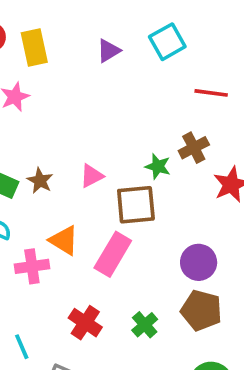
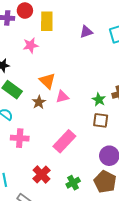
brown star: (40, 181) -> (39, 102), moved
brown square: (136, 205) -> (101, 120), moved, size x0.7
orange triangle: (64, 240) -> (47, 81), moved

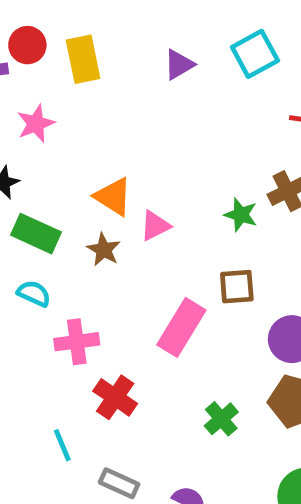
pink star: (31, 45) -> (36, 124), moved
brown square: (101, 120) -> (237, 287), moved
red cross: (42, 175) -> (115, 397), moved

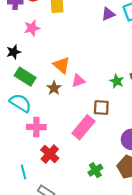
purple triangle: (179, 64) -> (108, 14), moved
brown square: (237, 287) -> (101, 108), moved
cyan semicircle: (34, 293) -> (20, 103), size x1.5

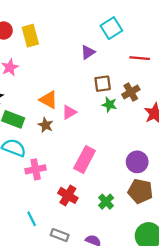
purple triangle: (108, 14) -> (88, 52), moved
brown square: (101, 108) -> (103, 84), moved
red cross: (50, 154) -> (68, 195), moved

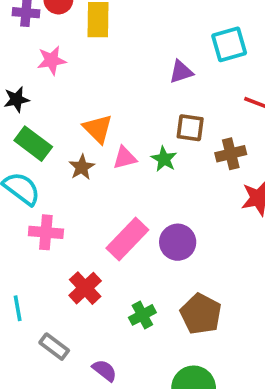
green star: (109, 105) -> (164, 159), moved
purple circle: (137, 162) -> (178, 242), moved

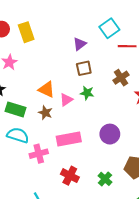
cyan square: (229, 44) -> (109, 28), moved
brown square: (190, 128) -> (84, 68), moved
pink rectangle: (127, 239) -> (69, 139), moved, turned 55

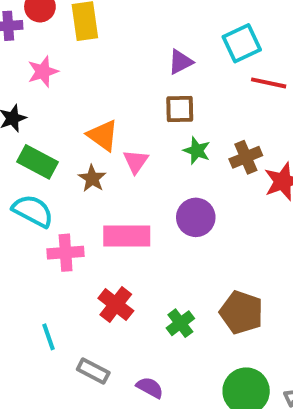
brown cross: (121, 78) -> (246, 157), moved
green star: (87, 93) -> (197, 151), moved
pink triangle: (66, 100) -> (136, 161), turned -32
purple circle: (110, 134) -> (196, 217), moved

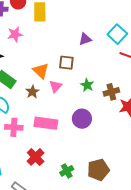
cyan square: (242, 43) -> (117, 34), turned -30
brown square: (180, 109) -> (66, 63), moved
brown pentagon: (241, 312) -> (98, 170), turned 30

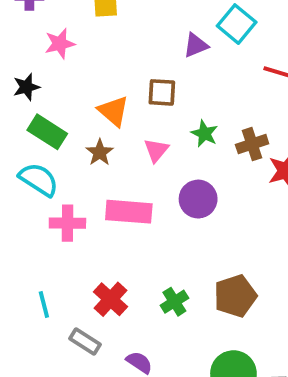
cyan square: (117, 34) -> (237, 24), moved
pink triangle: (56, 86) -> (156, 150), moved
red cross: (36, 157) -> (111, 299), moved

